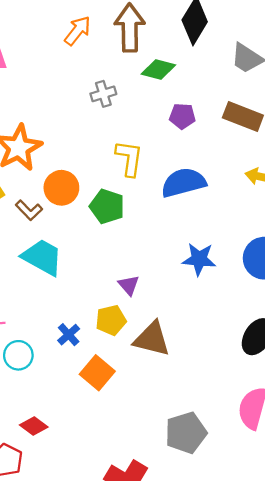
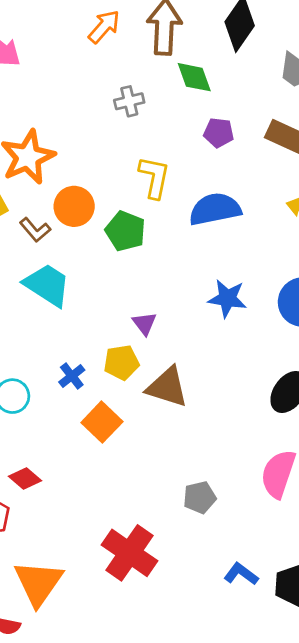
green diamond: (158, 69) -> (194, 77), turned 52
gray pentagon: (186, 433) -> (200, 497), size x0.7

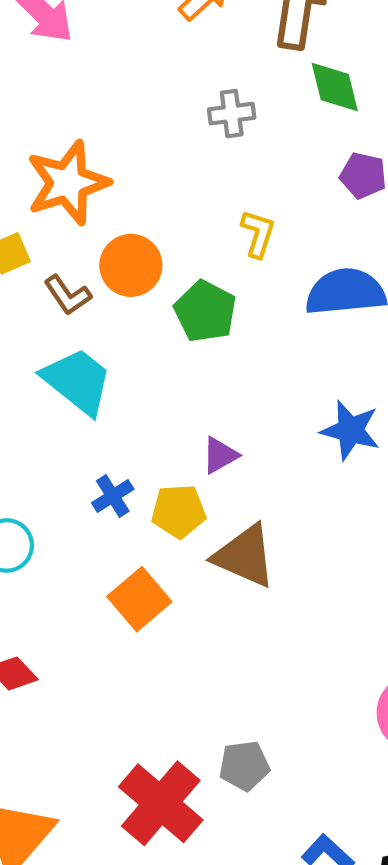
yellow L-shape: (154, 177) -> (258, 234), size x0.7
purple triangle: (145, 323) -> (220, 455), turned 32
blue cross: (72, 376) -> (113, 496), moved
gray pentagon: (200, 497) -> (244, 766), moved

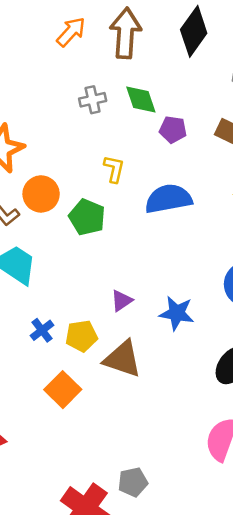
green diamond: (335, 87) -> (141, 100), moved
blue star: (350, 430) -> (177, 313), moved
purple triangle: (220, 455) -> (122, 301), moved

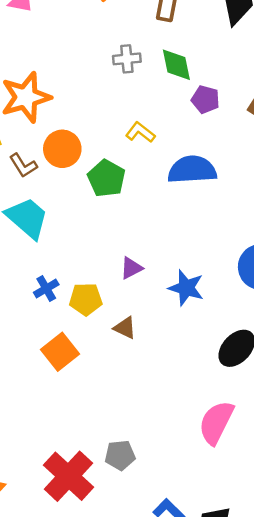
yellow L-shape: (114, 169) -> (140, 132), turned -72
brown triangle: (122, 359) -> (125, 328), size x0.6

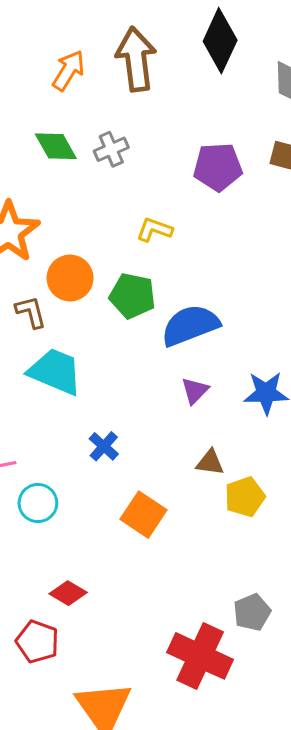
green diamond: (176, 65) -> (56, 146), moved
purple pentagon: (205, 99) -> (218, 167), size x1.4
brown L-shape: (23, 165) -> (31, 312), turned -144
blue semicircle: (192, 170) -> (190, 325), moved
yellow pentagon: (86, 299) -> (245, 497), moved

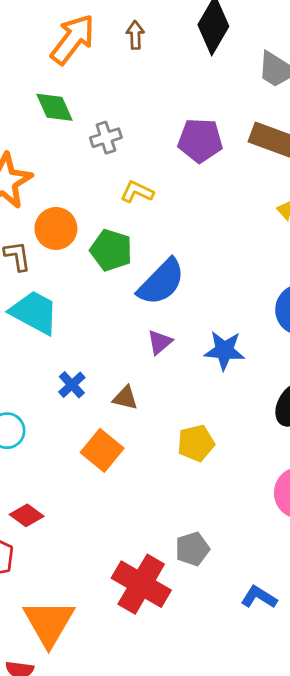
brown arrow: (136, 59) -> (135, 35), size x0.5
orange arrow: (68, 70) -> (73, 39), size x1.4
gray cross: (111, 149) -> (106, 138), moved
blue semicircle: (190, 325) -> (161, 282), turned 150
brown triangle: (210, 462) -> (125, 398), moved

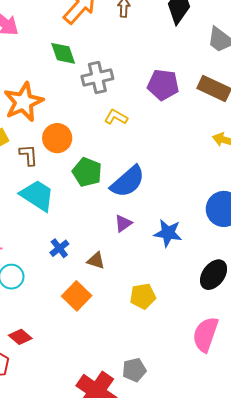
gray cross: (106, 138) -> (97, 77), size x1.4
green pentagon: (111, 250) -> (87, 172), moved

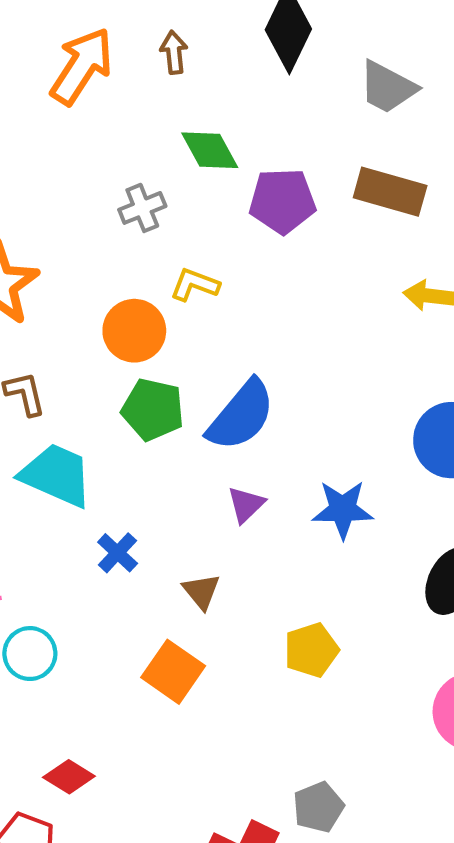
green diamond: (63, 53) -> (210, 150), moved
gray cross: (97, 77) -> (142, 208), size x0.7
orange circle: (57, 138) -> (134, 331), moved
blue cross: (59, 248) -> (118, 553), moved
brown triangle: (96, 261) -> (201, 591), turned 42

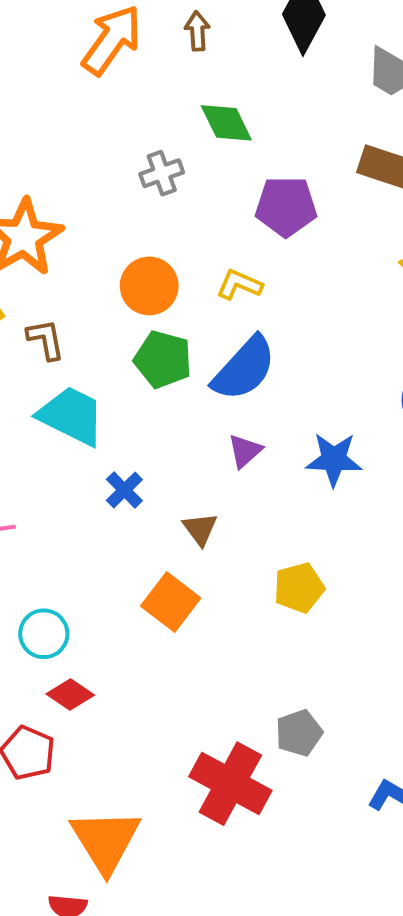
purple pentagon: (282, 201) -> (286, 206), moved
yellow L-shape: (195, 285) -> (239, 285), moved
cyan circle: (30, 654) -> (44, 634), moved

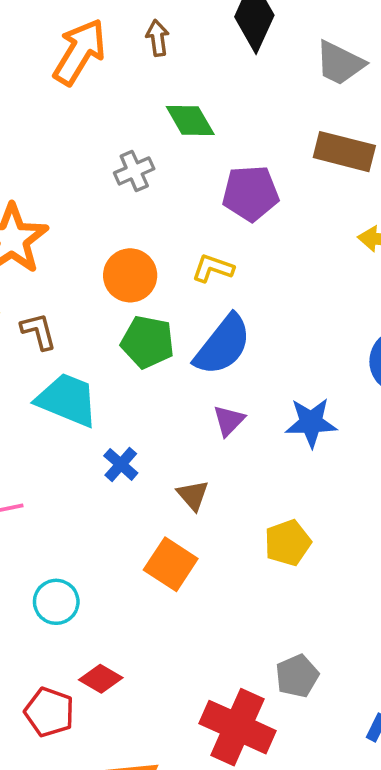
red diamond: (70, 694) -> (101, 679), moved

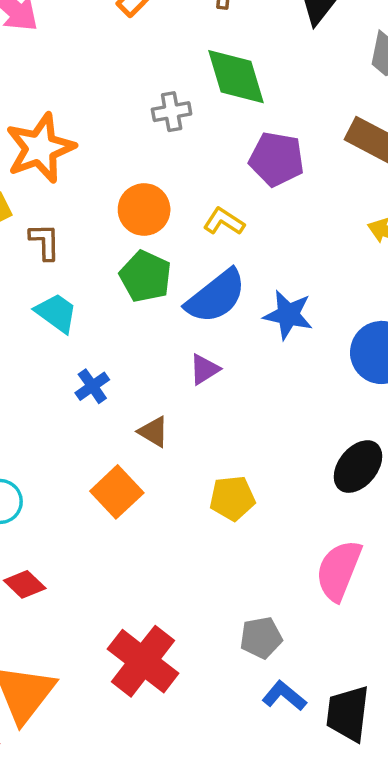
green diamond: (190, 120) -> (236, 77), size x1.4
cyan trapezoid: (67, 400) -> (56, 313), size x0.7
blue star: (311, 423) -> (288, 315), moved
brown triangle: (193, 495) -> (153, 432), turned -32
gray pentagon: (297, 676) -> (261, 638), moved

